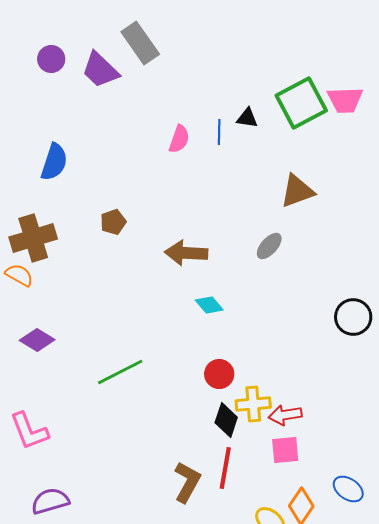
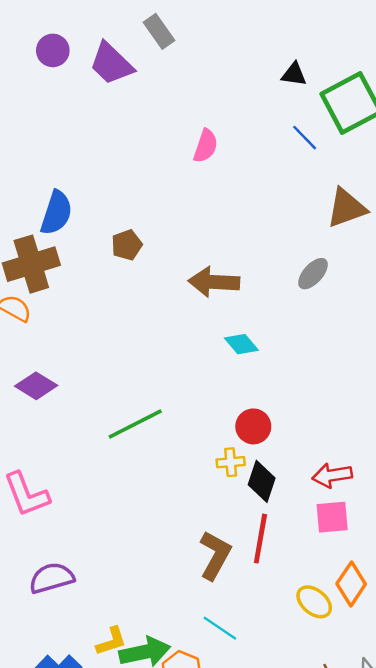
gray rectangle: (140, 43) -> (159, 31), size x0.7
black triangle: (247, 118) -> (294, 74), moved
blue line: (219, 132) -> (305, 138), moved, turned -45
blue semicircle: (54, 162) -> (56, 213), moved
yellow cross: (253, 404) -> (231, 462), moved, size x0.7

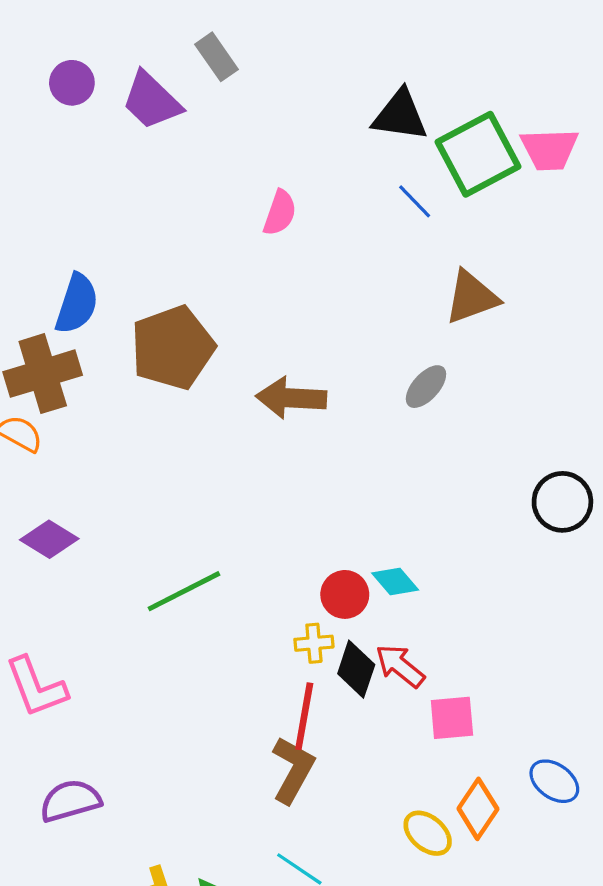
black triangle: (294, 74) -> (400, 115), size x1.6
brown pentagon: (127, 245) -> (173, 348), size x2.0
cyan diamond: (241, 344) -> (395, 581), moved
red arrow: (332, 475) -> (400, 666), moved, turned 48
red line: (260, 539) -> (304, 716), moved

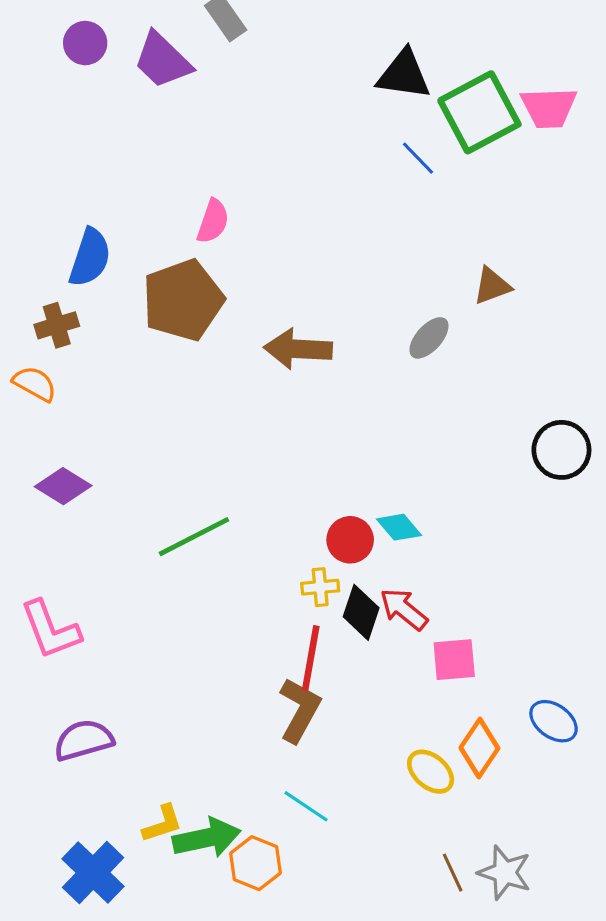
pink semicircle: (280, 213) -> (213, 221), moved
brown triangle: (471, 297) -> (492, 286), moved, size x0.7
brown cross: (43, 374) -> (57, 325), size x0.6

